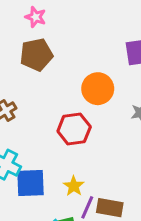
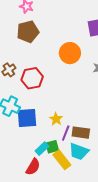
red hexagon: (74, 129) -> (32, 78), moved

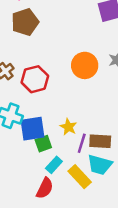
orange circle: (70, 53) -> (85, 65), moved
green square: (52, 147) -> (43, 144), moved

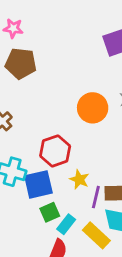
brown pentagon: (25, 22) -> (21, 63), turned 30
red hexagon: (35, 79) -> (55, 151), moved
green square: (43, 144) -> (50, 212), moved

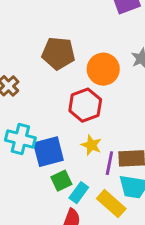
brown pentagon: (21, 63) -> (58, 53), moved
red hexagon: (55, 151) -> (85, 105), moved

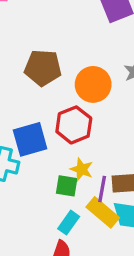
blue square: (48, 152) -> (30, 139), moved
green square: (61, 181) -> (67, 186), moved, turned 36
yellow rectangle: (111, 204) -> (103, 212), moved

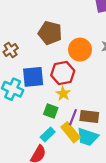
yellow star: (82, 169) -> (63, 94), moved

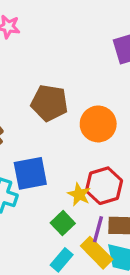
red hexagon: (63, 73) -> (104, 186), moved
green square: (51, 111) -> (63, 223), turned 32

